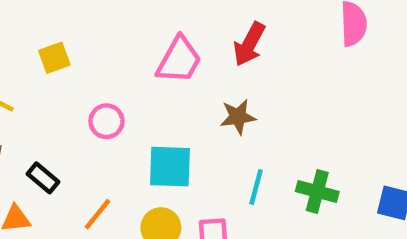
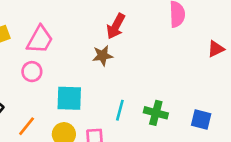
pink trapezoid: (179, 60) -> (40, 40), moved
brown star: (238, 117) -> (103, 56), moved

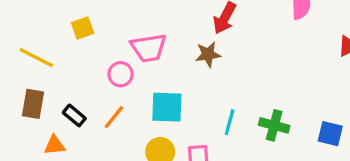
pink trapezoid: (40, 40) -> (149, 48), moved, turned 52
orange line: (27, 126) -> (114, 117), moved

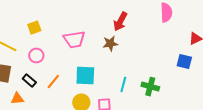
pink circle: (121, 74) -> (36, 56), moved
blue square: (330, 134) -> (184, 62), moved

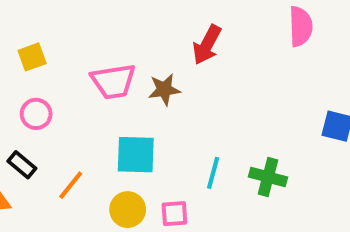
brown star: (110, 44) -> (164, 90), moved
orange line: (53, 82) -> (71, 185), moved

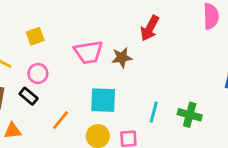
black rectangle: (22, 165) -> (29, 96), moved

